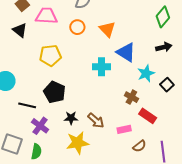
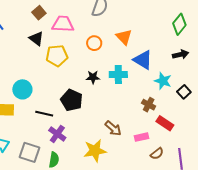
orange circle: (77, 27) -> (94, 43), moved
yellow pentagon: (50, 55) -> (57, 56), moved
cyan star: (146, 73) -> (163, 81), turned -30
black star: (71, 118) -> (93, 77), moved

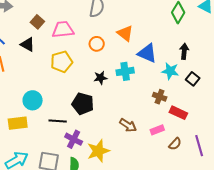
black triangle: (36, 39) -> (28, 44), moved
black arrow: (181, 54) -> (184, 51), moved, turned -63
yellow star: (95, 151) -> (98, 151), moved

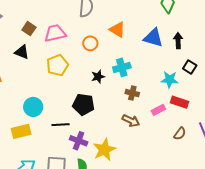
blue triangle: (147, 53) -> (153, 38), moved
cyan star: (170, 71) -> (170, 80), moved
brown cross: (160, 97) -> (132, 93), moved
pink rectangle: (157, 130) -> (158, 110), moved

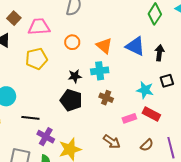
orange triangle: (117, 30) -> (104, 46), moved
black square: (190, 67) -> (167, 81), turned 32
black pentagon: (83, 104) -> (71, 100), moved
brown arrow: (131, 121) -> (112, 142), moved

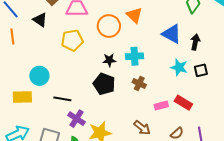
orange circle: (72, 42) -> (109, 26), size x1.5
orange triangle: (104, 46) -> (134, 15), moved
cyan star: (145, 90) -> (179, 67), moved

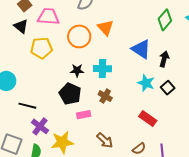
black triangle: (40, 20) -> (21, 26), moved
black square: (201, 70) -> (168, 88), turned -32
pink rectangle: (161, 106) -> (84, 115), moved

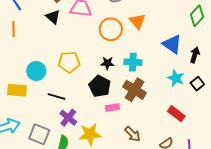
yellow pentagon: (42, 48) -> (69, 62), moved
brown cross: (105, 96) -> (135, 90), size x1.6

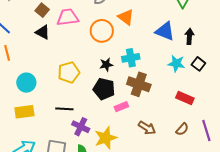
cyan circle: (36, 71) -> (26, 83), moved

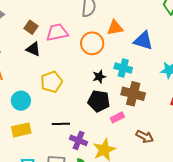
orange triangle: (126, 17) -> (115, 28), turned -42
blue triangle: (165, 31) -> (143, 41), moved
cyan cross: (131, 58) -> (123, 68), turned 30
yellow pentagon: (69, 72) -> (51, 82), moved

